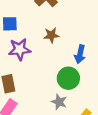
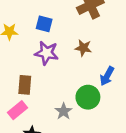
gray star: (59, 102) -> (64, 111), moved

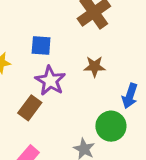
purple star: (46, 53) -> (50, 81), turned 30
brown rectangle: (25, 85) -> (30, 108), moved, turned 42

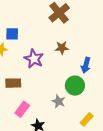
blue square: (41, 45) -> (12, 34), moved
brown rectangle: (30, 108) -> (13, 83), moved, turned 56

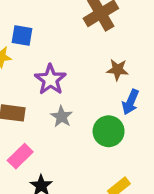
brown star: (62, 48) -> (117, 70), moved
gray star: (59, 101) -> (62, 117), moved

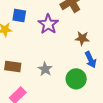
purple star: (50, 80) -> (48, 24), moved
blue arrow: (130, 102) -> (91, 60), turned -49

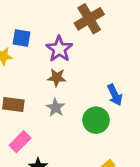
brown star: (82, 38) -> (57, 78), moved

